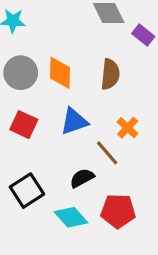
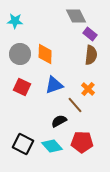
purple rectangle: (143, 35) -> (90, 34), moved
brown semicircle: (110, 74) -> (91, 55), moved
black square: (27, 191) -> (23, 144), moved, turned -30

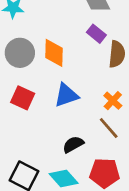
purple rectangle: (90, 34) -> (96, 34), moved
brown line: (75, 105) -> (109, 128), moved

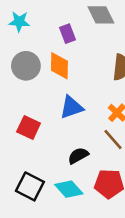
purple rectangle: (96, 34) -> (67, 34), moved, turned 30
red square: (23, 98) -> (29, 127), moved

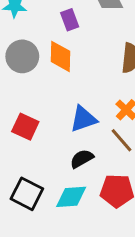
blue triangle: (71, 107) -> (83, 119), moved
cyan diamond: (69, 189) -> (71, 197), turned -52

